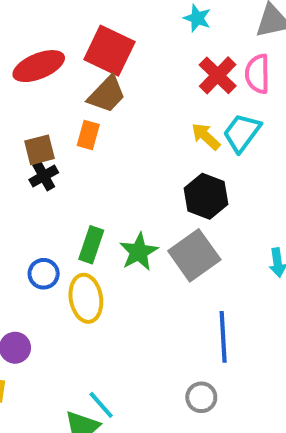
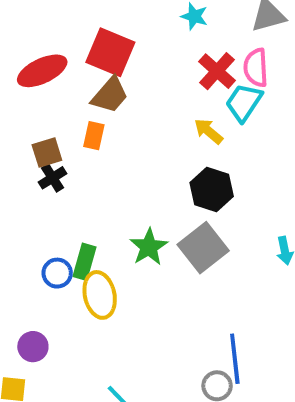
cyan trapezoid: (242, 133) -> (244, 102), moved
green rectangle: (91, 245) -> (84, 262), moved
blue line: (223, 337) -> (235, 359), moved

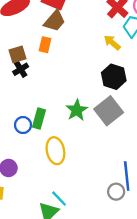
yellow ellipse: (100, 295) -> (55, 151), moved

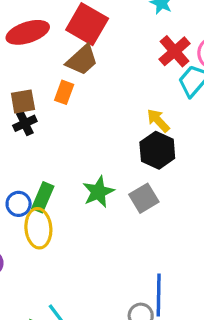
yellow arrow: (112, 43) -> (158, 120), moved
gray square: (109, 111) -> (144, 198), size x0.7
yellow ellipse: (55, 151) -> (38, 228), moved

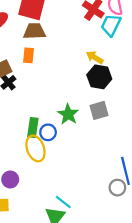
brown trapezoid: (82, 60) -> (34, 31), turned -125
gray square: (144, 198) -> (99, 110), turned 30
blue circle: (19, 204) -> (48, 132), moved

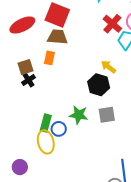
black hexagon: (99, 77) -> (99, 85), moved
green star: (68, 114) -> (79, 115), turned -30

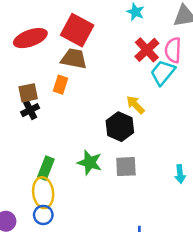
blue circle: (59, 129) -> (43, 215), moved

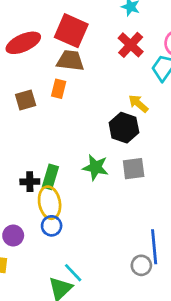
red cross: (147, 50) -> (131, 45), moved
black cross: (30, 110) -> (30, 182), moved, turned 30

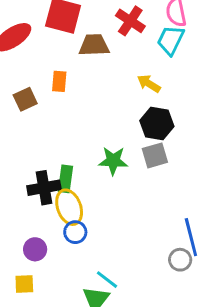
brown trapezoid: (70, 61) -> (94, 45), moved
black hexagon: (124, 128) -> (157, 123), moved
black cross: (30, 182) -> (44, 188), size x1.5

